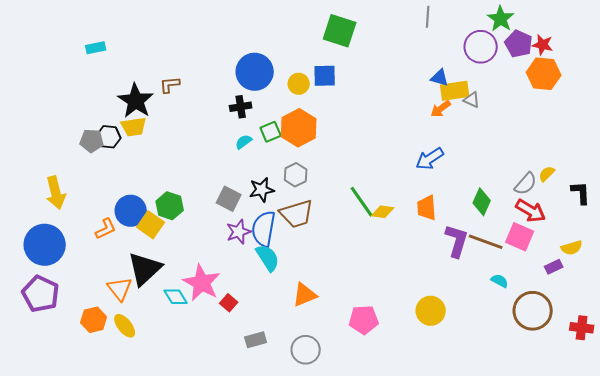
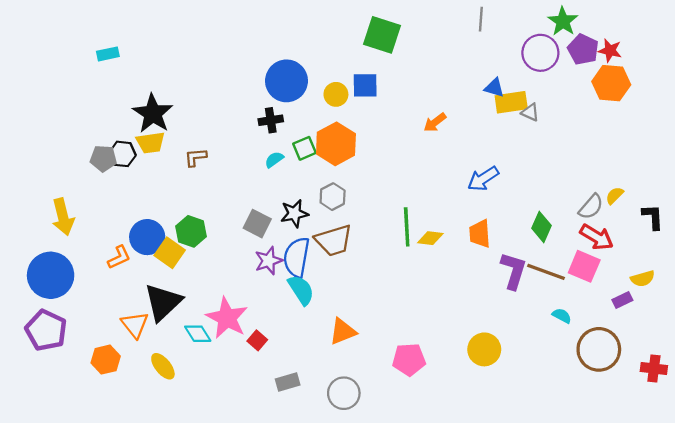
brown L-shape: (170, 85) -> (195, 157), moved
orange arrow: (441, 109) -> (435, 122), moved
green line: (362, 202) -> (407, 227), turned 32
yellow ellipse: (125, 326) -> (163, 366), moved

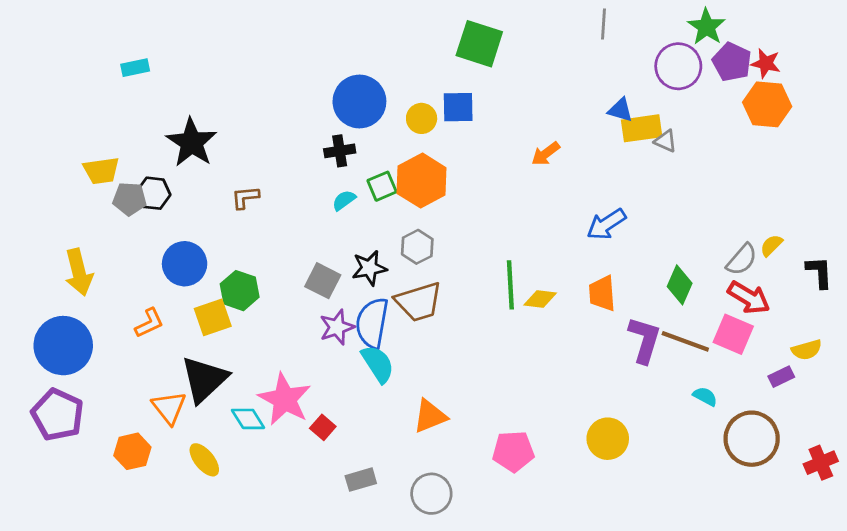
yellow trapezoid: (151, 143) -> (101, 171), moved
blue circle: (147, 237) -> (185, 264), moved
yellow square: (170, 253) -> (213, 317), turned 36
red cross: (654, 369) -> (821, 463), turned -30

